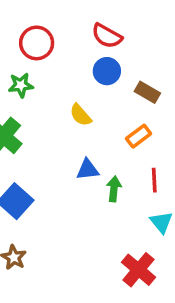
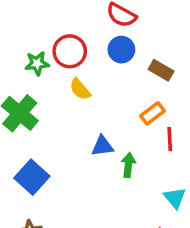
red circle: (37, 43) -> (70, 51), moved
yellow semicircle: (81, 115) -> (80, 89), moved
red line: (154, 180) -> (170, 139), moved

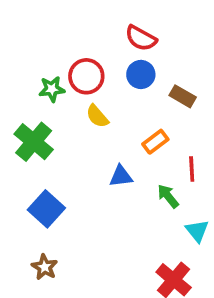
orange rectangle: (152, 113) -> (155, 142), moved
green arrow: (128, 165) -> (168, 196), moved, turned -45

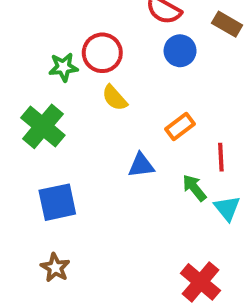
blue circle: (141, 74) -> (180, 51), moved
brown rectangle: (183, 96) -> (227, 24), moved
blue square: (46, 209) -> (57, 202), turned 36
cyan triangle: (197, 231) -> (227, 208), moved

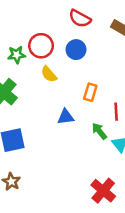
blue circle: (180, 51) -> (76, 50), moved
orange rectangle: (180, 126) -> (90, 92), turned -36

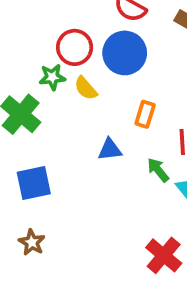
blue circle: (76, 50) -> (125, 53), size x1.5
green star: (16, 55) -> (52, 77), moved

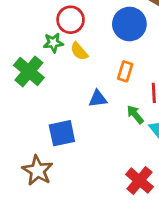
blue circle: (125, 53) -> (129, 24), moved
blue square: (34, 183) -> (62, 133), moved
brown star: (32, 242) -> (37, 170), size x1.5

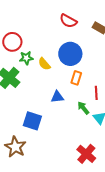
red circle: (71, 20) -> (12, 42), moved
blue circle: (129, 24) -> (70, 54), moved
blue square: (62, 133) -> (32, 121), turned 30

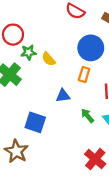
blue circle: (70, 54) -> (91, 48), moved
green arrow: (83, 108) -> (87, 116), moved

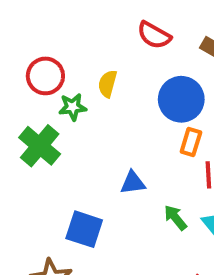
yellow semicircle: (49, 59) -> (108, 84), moved, turned 56
orange rectangle: (84, 75) -> (191, 142), moved

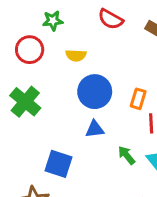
yellow semicircle: (108, 84) -> (76, 55), turned -102
blue circle: (181, 99) -> (95, 92), moved
green star: (73, 107) -> (53, 21), moved

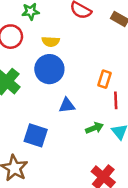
blue circle: (95, 92) -> (49, 69), moved
green arrow: (127, 155) -> (94, 128), turned 108

